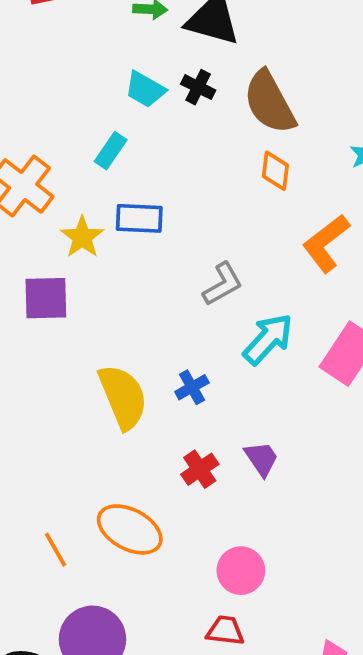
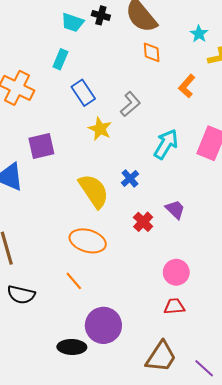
blue rectangle: (139, 218) -> (83, 93), turned 65
yellow star: (82, 237) -> (100, 129), moved
orange L-shape: (326, 243) -> (187, 86), size x0.7
gray L-shape: (223, 284) -> (130, 104), moved
orange ellipse: (130, 529) -> (88, 241), moved

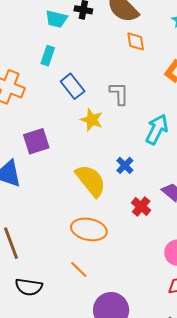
gray L-shape: (130, 104) -> (119, 93), turned -45

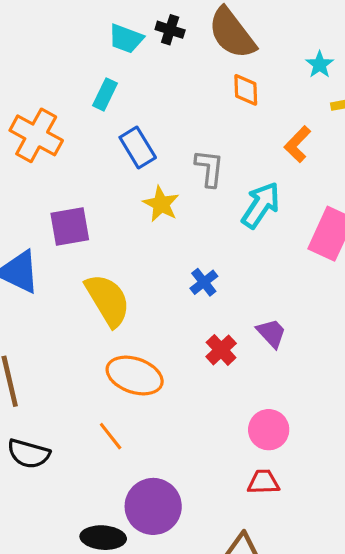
cyan arrow: (157, 129) -> (261, 205), moved
yellow semicircle: (91, 181) -> (108, 300), moved

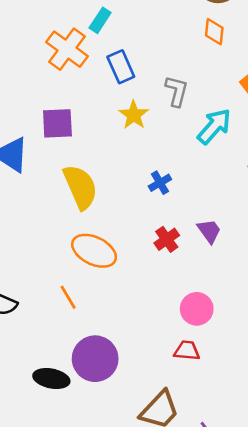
orange cross: (36, 135) -> (67, 49), moved

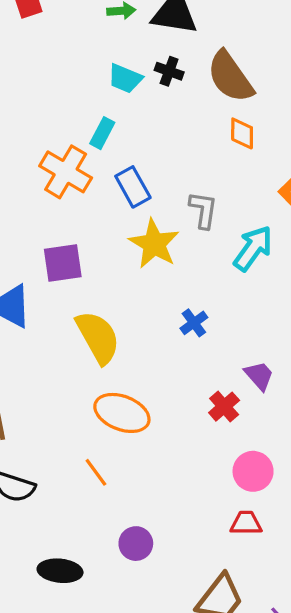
yellow star: (134, 115) -> (154, 244), size x1.4
red cross: (167, 239) -> (224, 407), moved
purple circle: (95, 359) -> (136, 544), size x0.6
black ellipse: (51, 379) -> (60, 571), moved

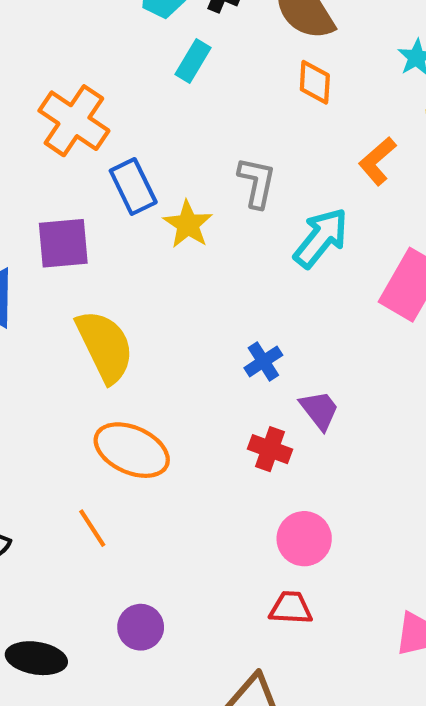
cyan rectangle: (102, 133) -> (193, 61), moved
blue rectangle: (133, 187) -> (133, 187), moved
yellow star: (154, 244) -> (188, 224), size x0.7
blue cross: (194, 323) -> (263, 361), moved
red cross: (224, 407) -> (270, 449), turned -32

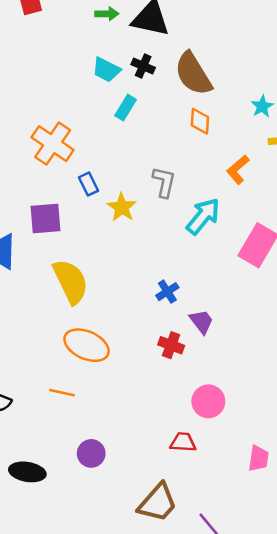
blue rectangle: (133, 187) -> (88, 184), size x0.7
orange line: (92, 528) -> (62, 393), turned -45
pink circle: (304, 539) -> (208, 401), moved

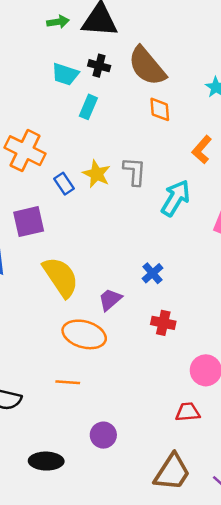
yellow star: (122, 207) -> (97, 174), moved
purple trapezoid: (201, 321) -> (110, 300), moved, turned -85

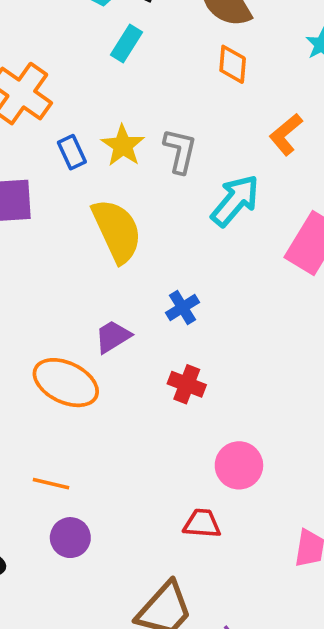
yellow semicircle: (61, 277) -> (117, 231), moved
orange line: (68, 382) -> (51, 484), moved

